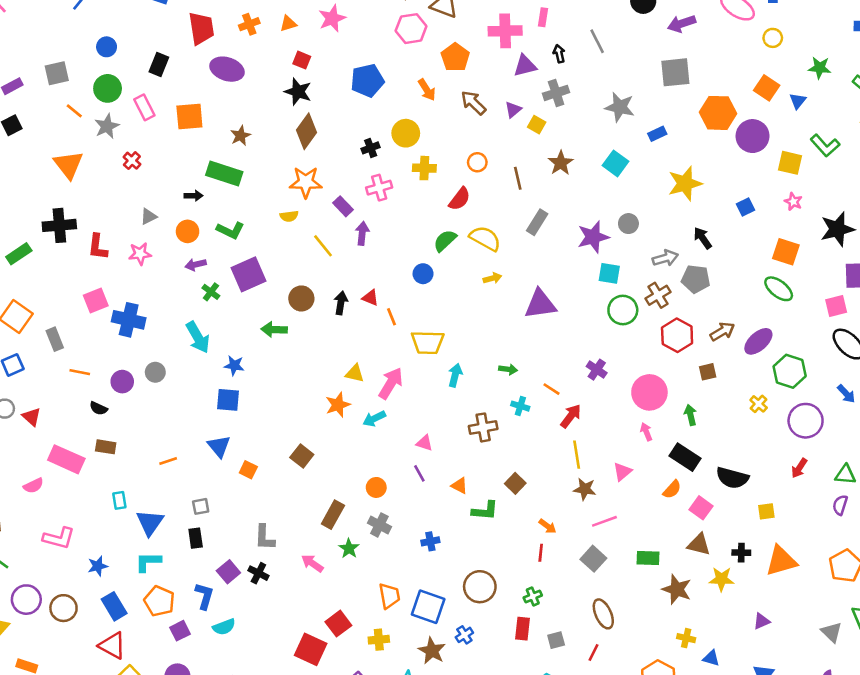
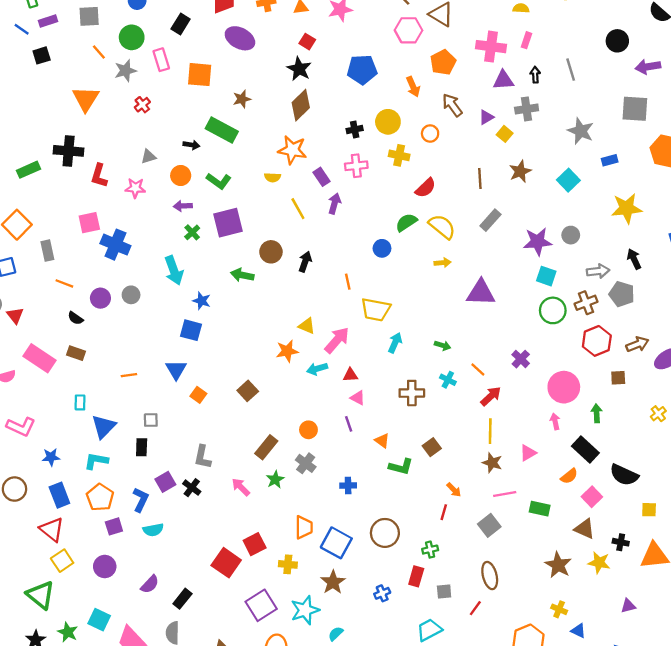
orange circle: (477, 162) -> (430, 134), moved
red triangle: (370, 298) -> (350, 375), moved, turned -35
green rectangle: (648, 558) -> (540, 509), moved
blue cross: (464, 635) -> (382, 593), moved

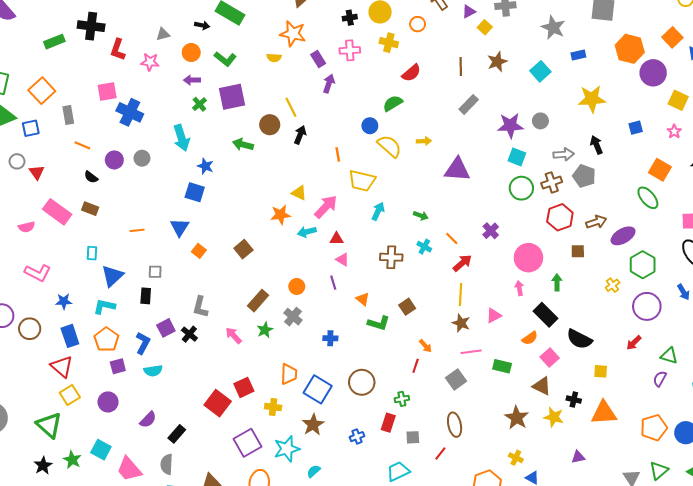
yellow line: (298, 209) -> (291, 107), moved
yellow semicircle: (442, 227) -> (389, 146), moved

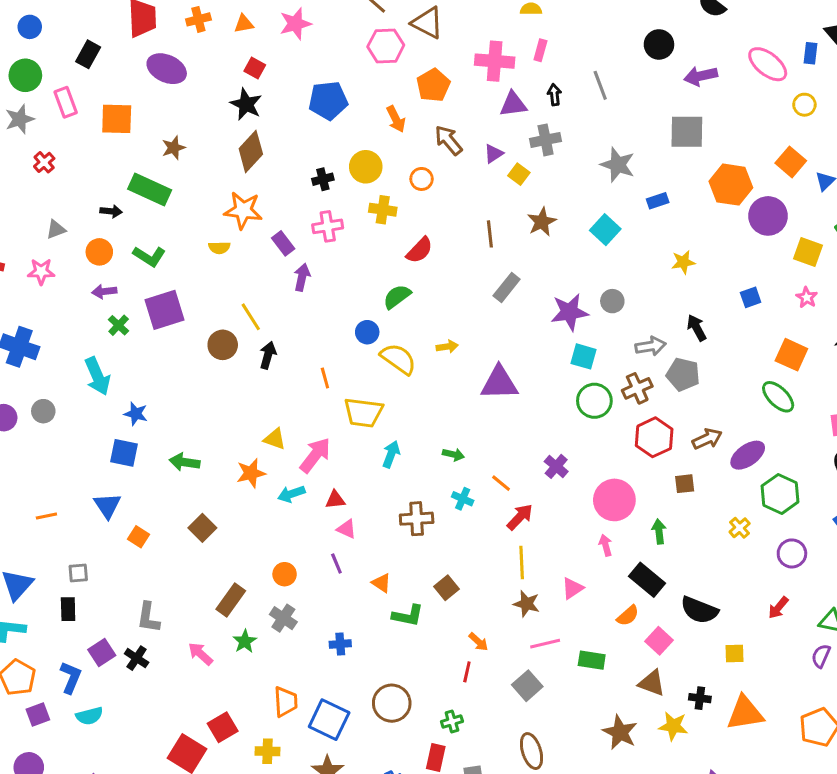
yellow star: (592, 99) -> (683, 262), size x0.6
green arrow: (243, 145) -> (184, 462), moved
purple circle: (647, 306) -> (792, 553), size x0.7

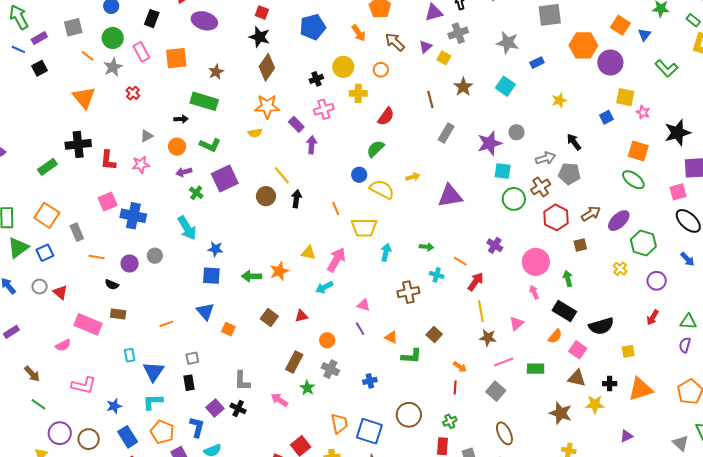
yellow square: (808, 252) -> (625, 97), moved
orange star: (251, 473) -> (279, 271), moved
red triangle: (335, 500) -> (301, 316), moved
black semicircle: (699, 610) -> (601, 326), turned -30

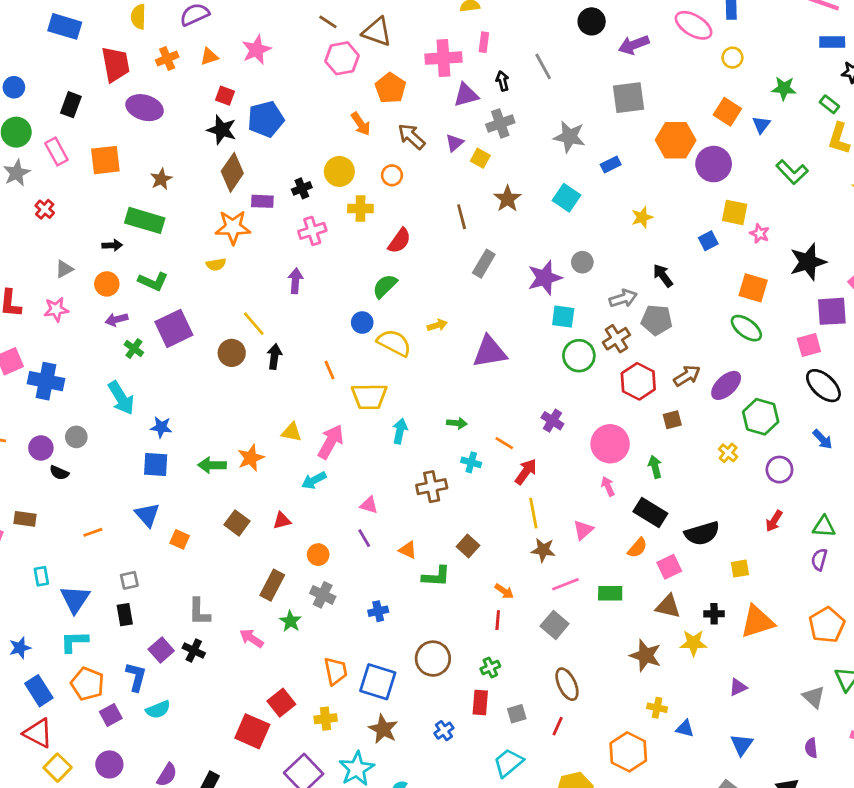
blue pentagon: (313, 27) -> (266, 119), moved
purple rectangle: (296, 124) -> (262, 201), moved, turned -42
black semicircle: (112, 285) -> (59, 473), moved
pink square: (578, 350) -> (669, 567), turned 30

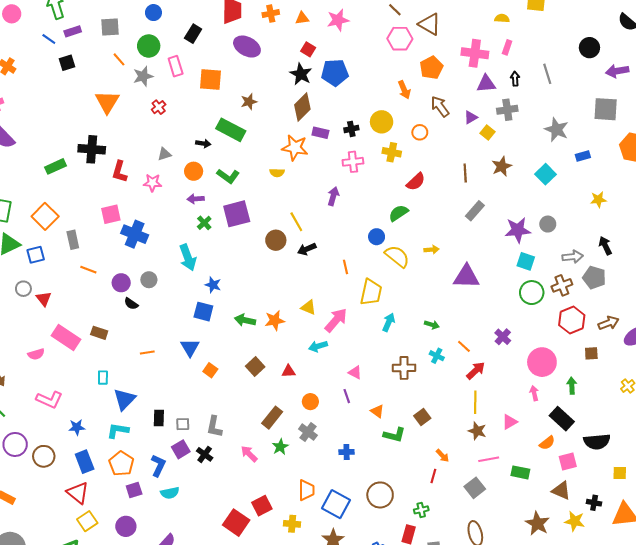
black arrow: (274, 357) -> (307, 249), turned -132
yellow trapezoid: (369, 396) -> (371, 292), turned -88
gray square: (129, 580) -> (183, 424), moved

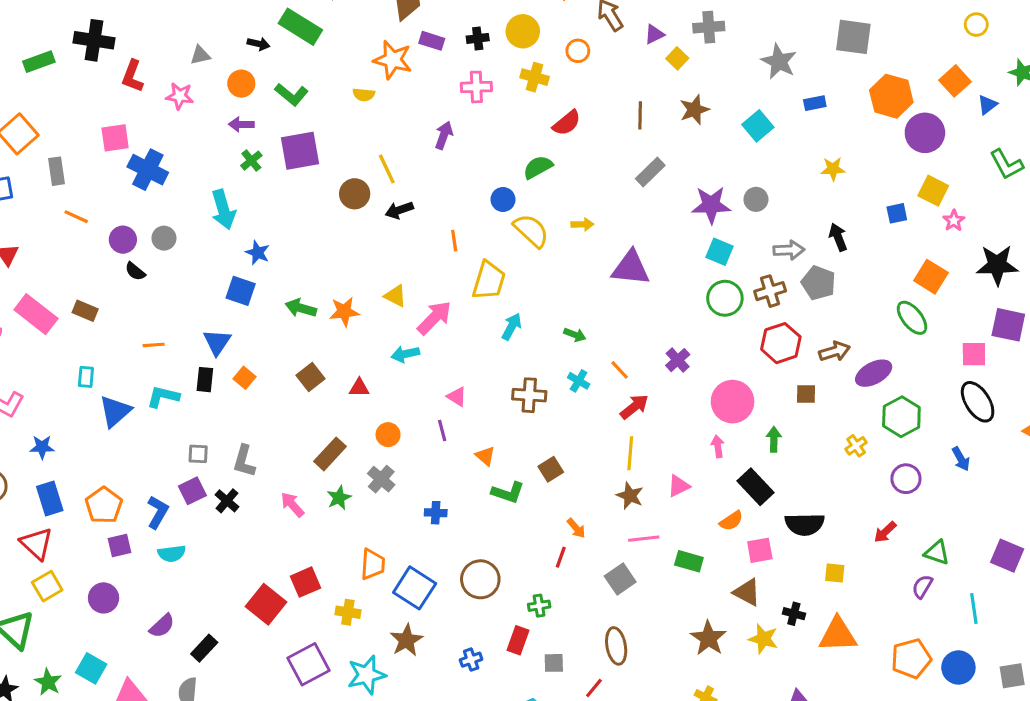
black rectangle: (159, 418) -> (205, 380), moved
cyan L-shape: (118, 431) -> (163, 397), moved

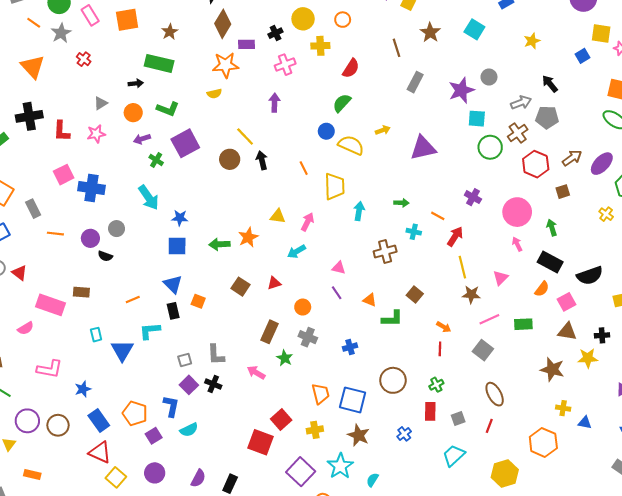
black arrow: (399, 210) -> (262, 160), turned 114
pink arrow: (434, 318) -> (307, 222), size x0.7

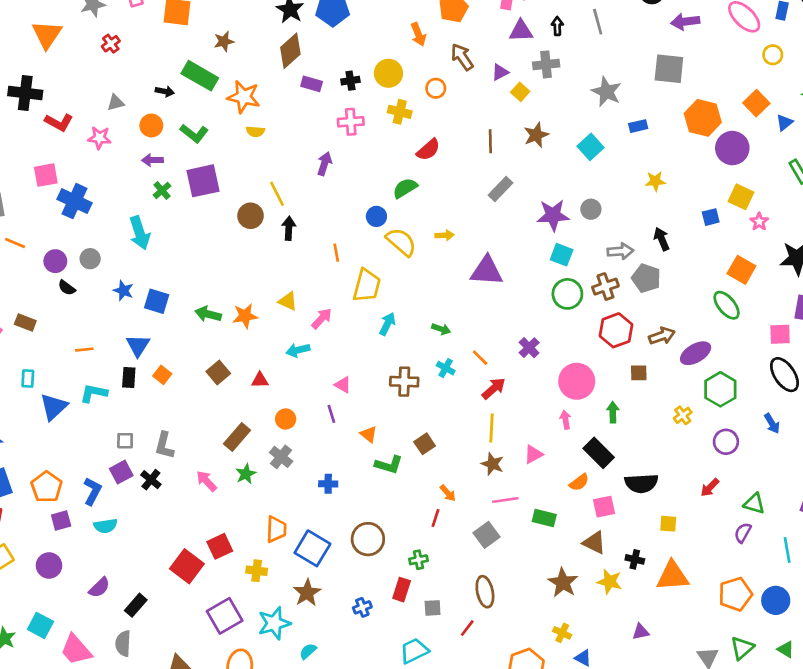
orange star: (225, 65) -> (244, 97), moved
red L-shape: (62, 131) -> (59, 122), turned -80
blue star: (180, 218) -> (123, 291), moved

